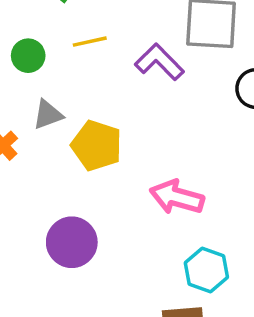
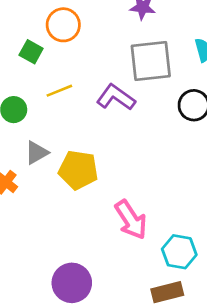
pink arrow: (177, 197) -> (131, 220), moved, turned -129
purple circle: (72, 242) -> (72, 283), moved

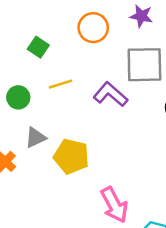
orange circle: (63, 25) -> (93, 28), moved

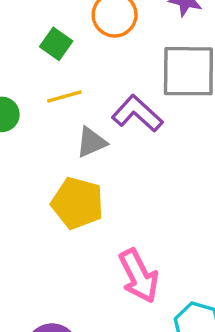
green square: (38, 47) -> (56, 44), moved
gray triangle: (35, 138) -> (91, 142), moved

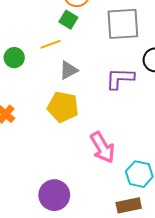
green square: (56, 44) -> (68, 20), moved
purple L-shape: (137, 114) -> (120, 79), moved, turned -36

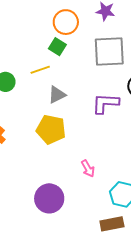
pink arrow: (102, 147) -> (88, 168), size x0.6
purple circle: (54, 195) -> (49, 198), moved

